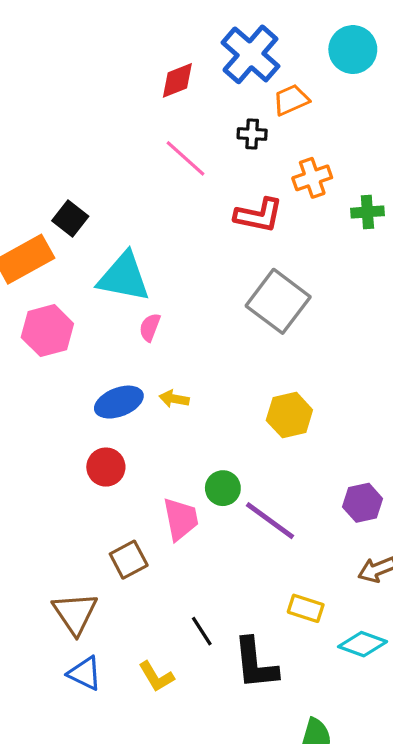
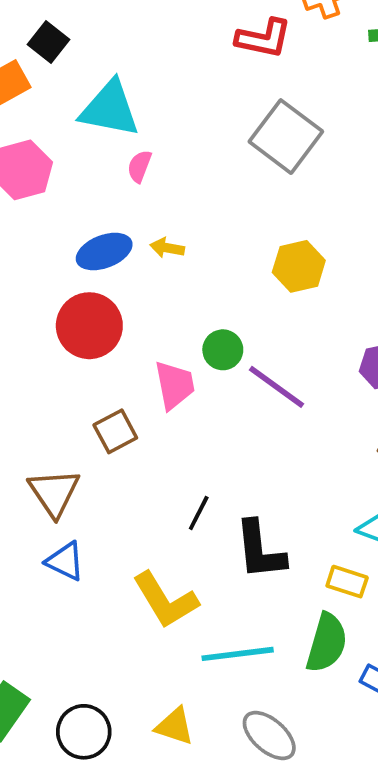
red circle: (106, 467) -> (89, 326), size x1.5
yellow rectangle: (306, 608) -> (347, 582), moved
black line: (202, 631) -> (199, 513), turned 60
yellow L-shape: (156, 677) -> (165, 600), moved, size x1.6

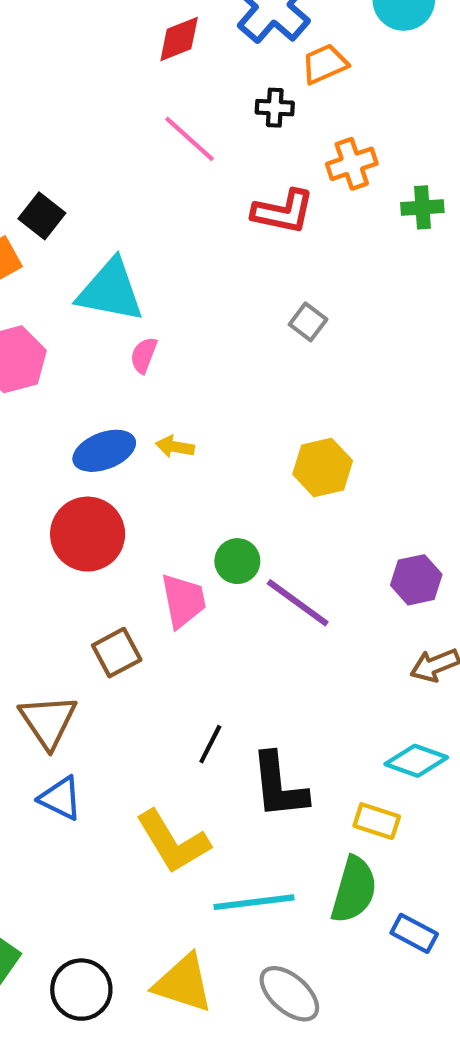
gray square: (286, 137) -> (308, 322), size x0.5
yellow triangle: (175, 726) -> (183, 983), size x1.4

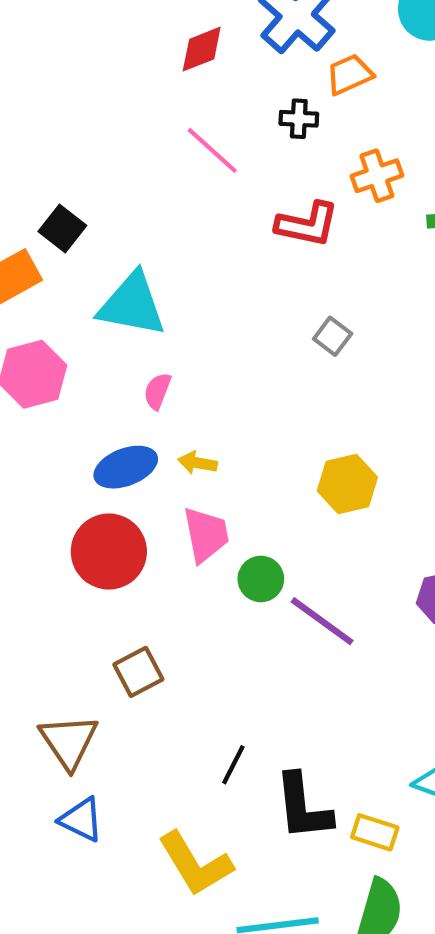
pink semicircle: (144, 355) -> (157, 391), moved
pink trapezoid: (183, 601) -> (206, 535), moved
yellow rectangle: (377, 821) -> (375, 832), moved

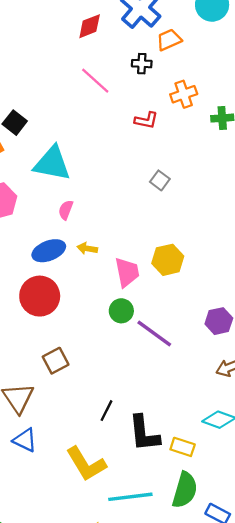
red L-shape: (307, 224) -> (146, 120), size x0.7
pink trapezoid: (206, 535) -> (127, 272), moved

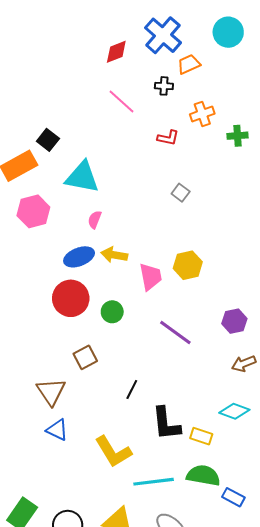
yellow arrow: (87, 248) -> (114, 255), size x1.4
green circle: (121, 311) -> (112, 312), moved
black line: (107, 411) -> (132, 389), moved
green semicircle: (185, 490) -> (203, 475), turned -96

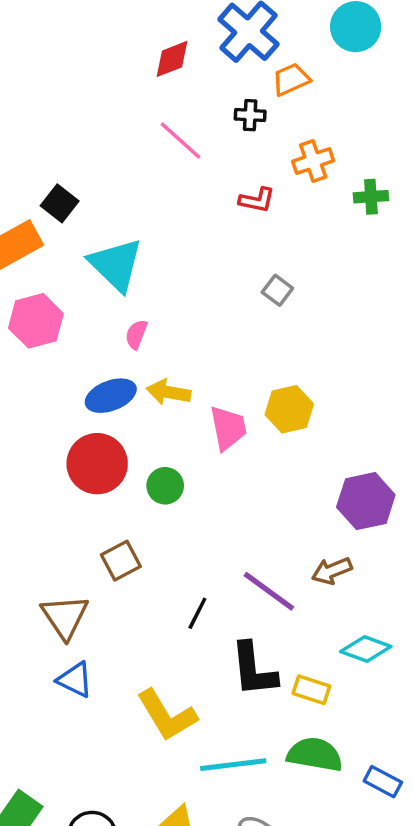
cyan triangle: (82, 177) -> (116, 265), turned 33
purple hexagon: (234, 321) -> (366, 501), size x1.4
purple line: (175, 333) -> (269, 591), moved
brown arrow: (244, 364) -> (332, 571), moved
blue rectangle: (233, 497) -> (383, 782), moved

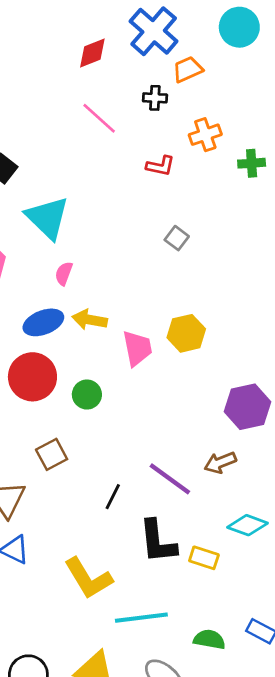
green semicircle: (315, 754) -> (209, 639), moved, size x0.7

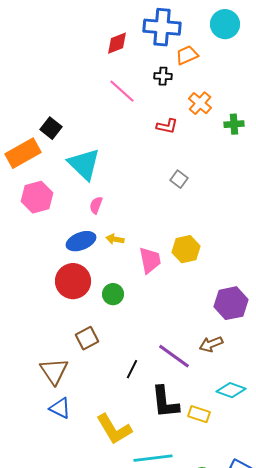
blue cross: (154, 31) -> (162, 27), turned -36
orange cross: (205, 135) -> (200, 103), turned -30
yellow arrow: (90, 320) -> (115, 239), size x0.7

